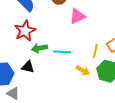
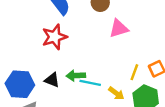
green arrow: (39, 48) -> (76, 76), moved
cyan line: (62, 52) -> (90, 83), moved

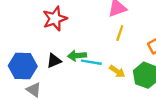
yellow line: (134, 72) -> (120, 33), moved
black triangle: (52, 80) -> (54, 61), turned -42

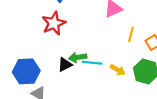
yellow line: (120, 33) -> (131, 35), moved
black triangle: (54, 61) -> (65, 65), moved

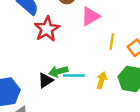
red star: (54, 23) -> (47, 29), moved
yellow arrow: (118, 70) -> (102, 80), turned -98

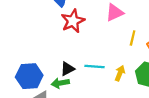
green arrow: (58, 71) -> (60, 83), moved

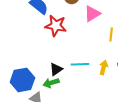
red star: (73, 21) -> (56, 26), turned -30

